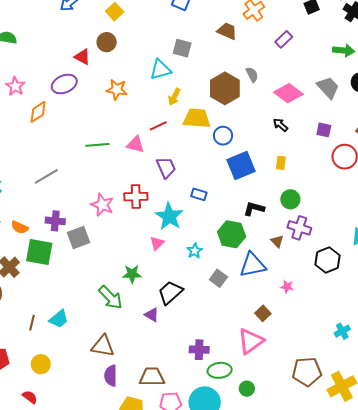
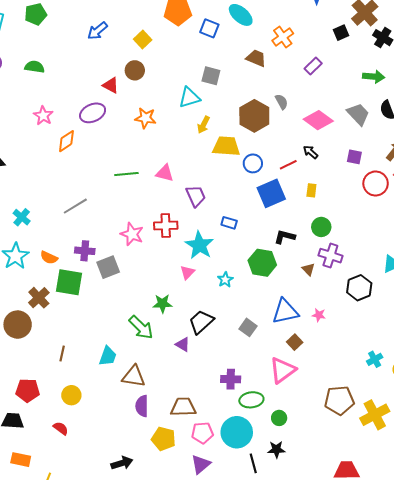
red line: (158, 126) -> (288, 165), moved
blue triangle: (253, 265) -> (285, 311), moved
gray square: (218, 278) -> (248, 327), moved
cyan trapezoid: (59, 319) -> (108, 356), moved, turned -30

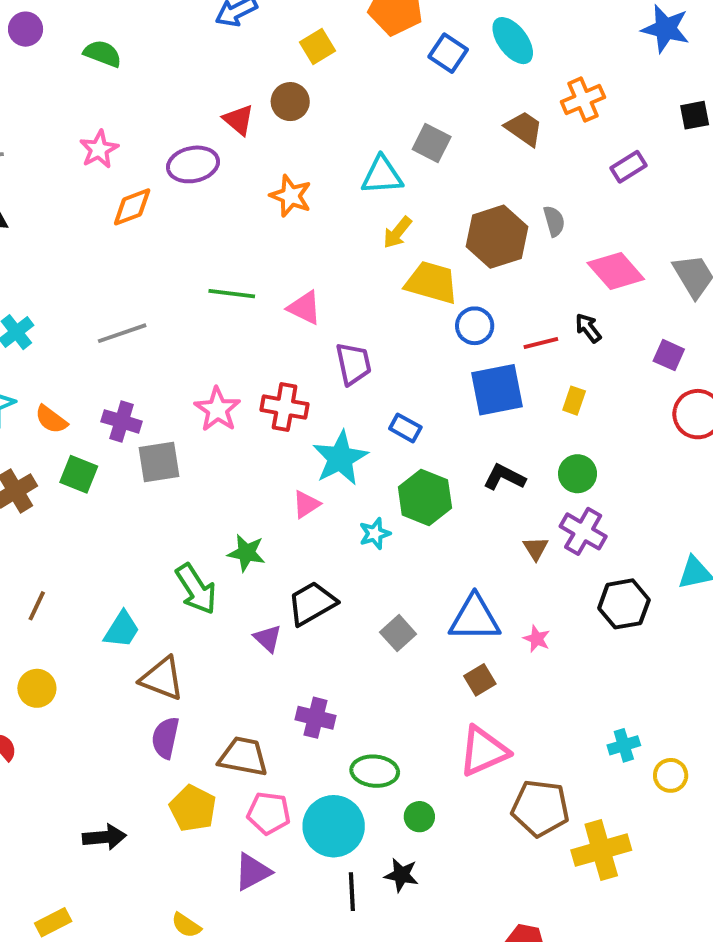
green hexagon: (262, 263) -> (425, 497), moved
green square: (69, 282) -> (79, 474), size x0.7
pink triangle: (283, 370) -> (484, 751), moved
purple cross: (231, 379) -> (315, 718), moved

